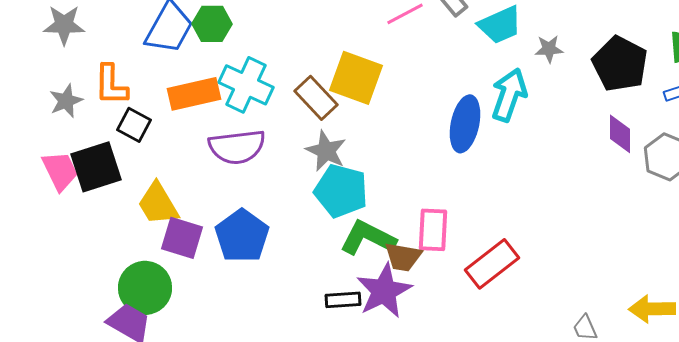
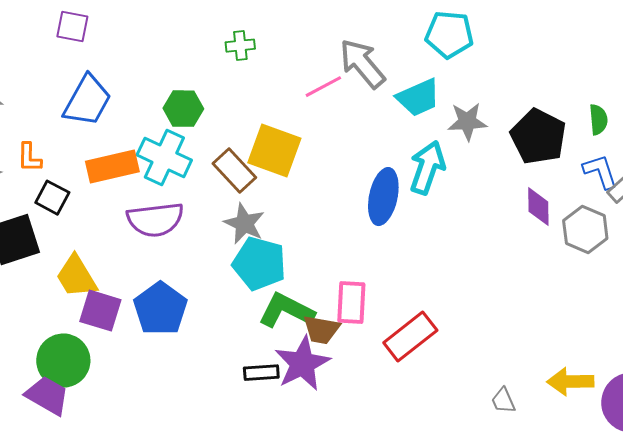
green hexagon: (212, 24) -> (183, 109), moved
gray star: (549, 49) -> (467, 122), size x1.4
orange L-shape: (111, 85) -> (29, 158), size x0.7

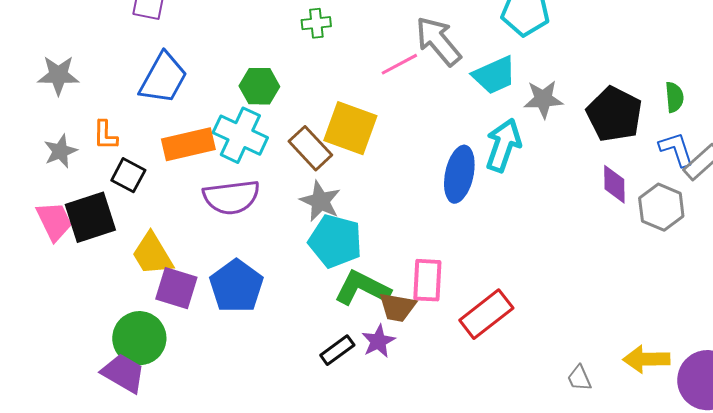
purple star: (302, 364) -> (378, 341), size x0.6
black rectangle: (261, 373) -> (337, 350), turned -32

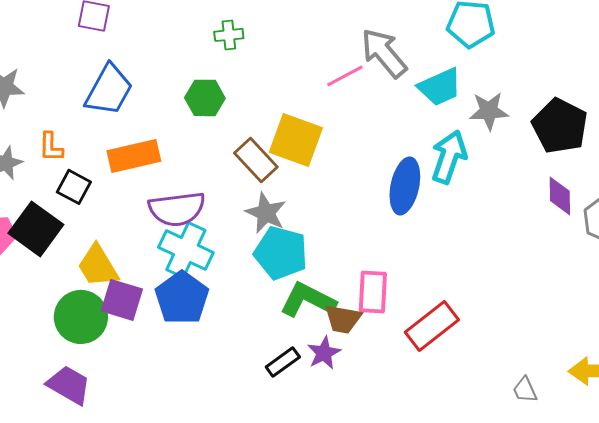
green cross: (316, 23) -> (229, 35), moved
cyan cross: (240, 135) -> (186, 250), moved
black square: (90, 217) -> (36, 229), turned -36
green circle: (139, 338) -> (81, 317), moved

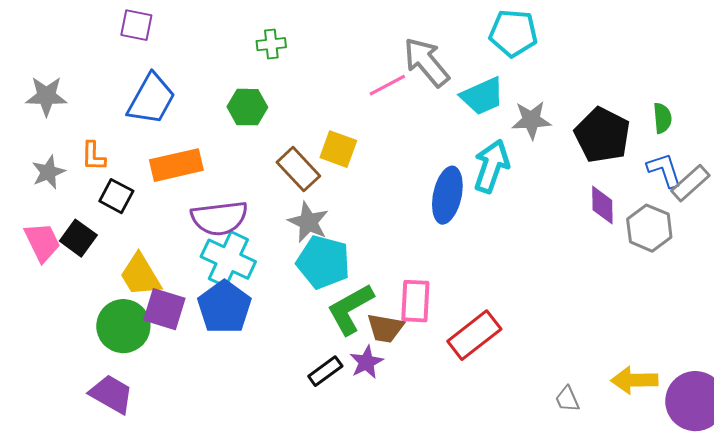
yellow square: (296, 140) -> (338, 149), size x0.7
black square: (36, 229) -> (78, 238), size x0.7
green L-shape: (308, 300) -> (350, 309), turned -56

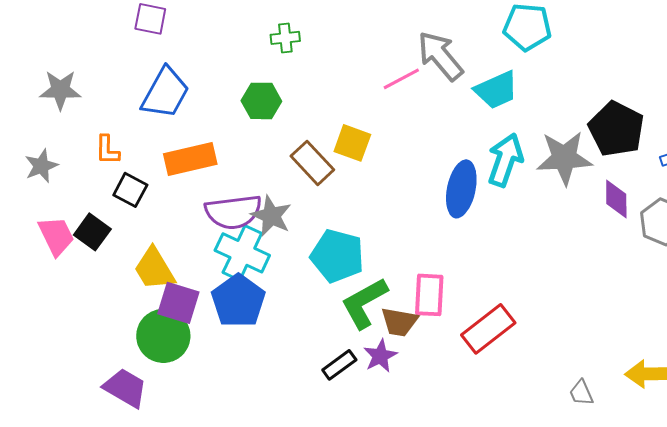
gray star: (531, 120) -> (564, 158), moved, size x1.4
gray star: (48, 172) -> (41, 166), moved
gray star: (308, 222) -> (271, 216), moved
green circle: (123, 326) -> (163, 336), moved

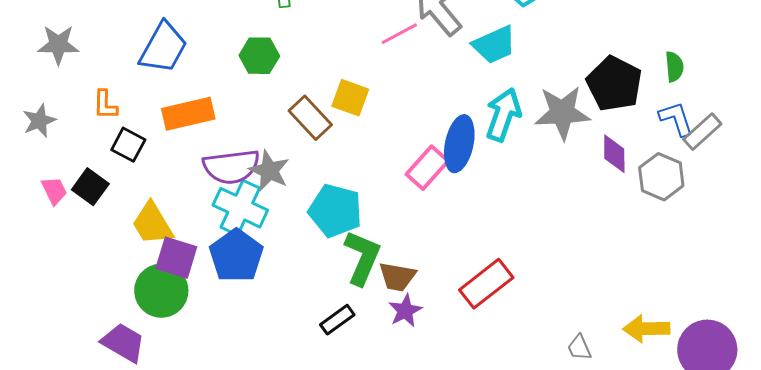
pink trapezoid: (56, 236) -> (54, 191), size x0.7
pink rectangle: (429, 295) -> (427, 168), moved, turned 39
green L-shape: (364, 303) -> (362, 258), turned 142
purple star: (380, 356) -> (405, 311), moved

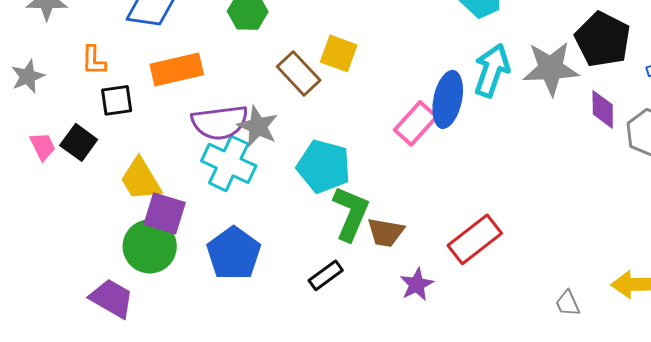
black square: (128, 145) -> (117, 100), turned -36
blue pentagon: (236, 256) -> (234, 253), moved
purple star: (405, 311) -> (417, 284), moved

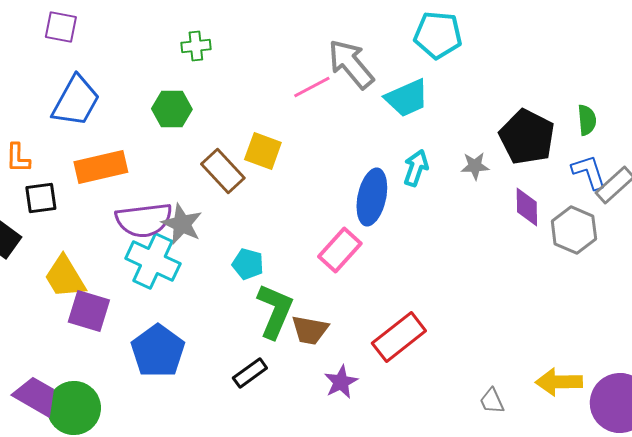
gray star: (551, 68) -> (475, 166), size x0.5
cyan arrow: (492, 70) -> (416, 168), size x0.7
pink rectangle: (416, 123) -> (340, 250), moved
cyan pentagon: (324, 166) -> (248, 264), size x0.6
green circle: (150, 246) -> (74, 408), moved

